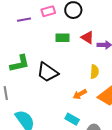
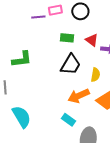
purple line: (24, 20) -> (38, 17), moved
black trapezoid: (47, 72) -> (71, 65), moved, turned -100
orange arrow: (80, 94) -> (79, 96), size x1.5

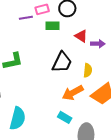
green rectangle: (67, 38) -> (53, 26), moved
cyan semicircle: (22, 117) -> (18, 118), turned 50

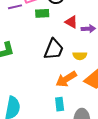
yellow semicircle: (88, 70) -> (80, 56), turned 88
cyan rectangle: (65, 117) -> (60, 104), turned 56

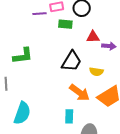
red triangle: (71, 22) -> (93, 37), turned -40
orange arrow: (66, 79) -> (79, 93), turned -120

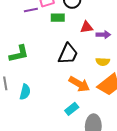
yellow semicircle: (96, 72) -> (103, 62), moved
cyan semicircle: (22, 113) -> (25, 92), moved, size x0.7
cyan rectangle: (69, 116) -> (72, 109), turned 56

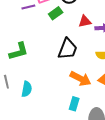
green rectangle: (58, 18) -> (56, 13), turned -32
cyan rectangle: (72, 109) -> (74, 104), turned -32

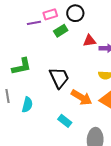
black trapezoid: (68, 49) -> (59, 78), moved, turned -50
cyan rectangle: (74, 104) -> (65, 121), moved, turned -72

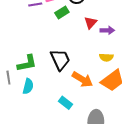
red triangle: (89, 41) -> (91, 23), turned -40
green L-shape: (22, 66) -> (27, 63), moved

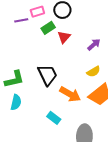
red triangle: (91, 23) -> (64, 37), moved
purple arrow: (107, 30) -> (94, 45), turned -40
yellow semicircle: (106, 57) -> (93, 72), turned -32

